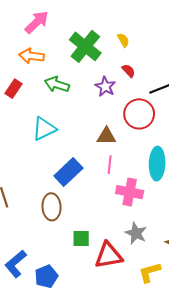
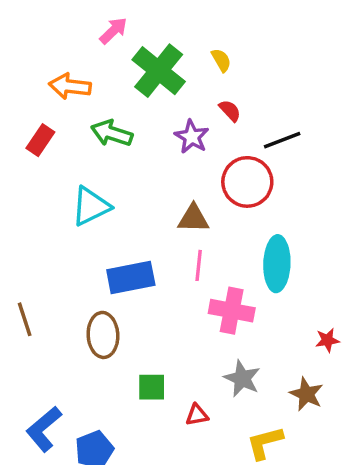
pink arrow: (37, 22) -> (113, 31), moved, size x0.7
blue rectangle: (68, 172) -> (131, 278), turned 32
red triangle: (109, 255) -> (197, 415), size x0.5

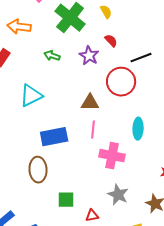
green arrow: (112, 133) -> (52, 56), moved, size x0.7
cyan ellipse: (277, 264) -> (138, 129), size x0.7

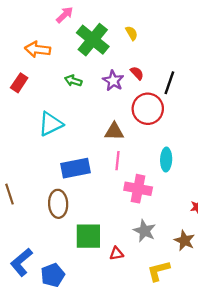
red semicircle: (111, 41) -> (137, 73), moved
black line: (141, 58) -> (169, 83), turned -50
green square: (66, 200) -> (88, 236), size x1.5

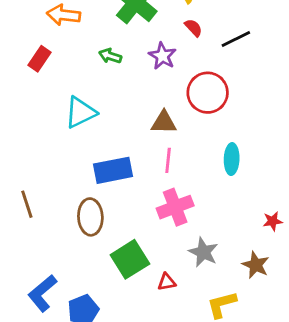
red semicircle: (137, 73) -> (193, 28), moved
black line: (169, 83) -> (236, 39), moved, turned 45
pink cross: (138, 189) -> (175, 207), moved, turned -32
green square: (88, 236) -> (130, 259), turned -32

